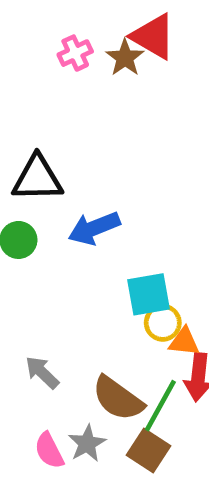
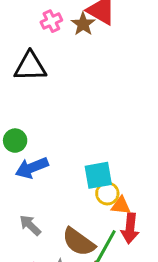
black triangle: (37, 178) -> (30, 66), moved
blue arrow: (94, 228) -> (32, 168), moved

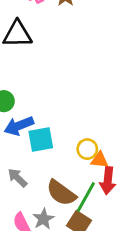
cyan square: (98, 175) -> (41, 139), moved

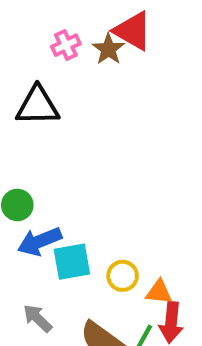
yellow circle: (87, 149) -> (123, 276), moved

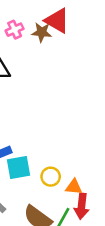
brown star: (108, 49) -> (42, 32), turned -30

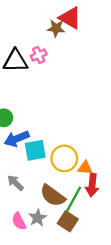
pink cross: (15, 30) -> (39, 55), moved
yellow circle: (51, 177) -> (64, 158), size x1.5

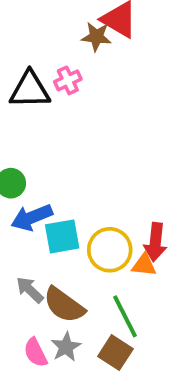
red arrow: (92, 185) -> (155, 242), moved
brown semicircle: (53, 196) -> (64, 305), moved
green line: (74, 199) -> (125, 316), turned -56

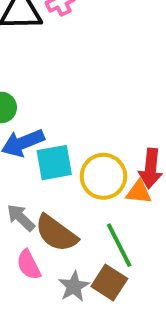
gray star: (66, 347) -> (74, 286), moved
pink semicircle: (35, 353) -> (29, 265), moved

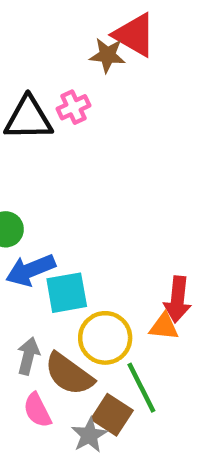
yellow circle: (103, 176) -> (105, 338), moved
gray arrow: (21, 218) -> (28, 356), turned 60
brown square: (109, 282) -> (112, 415), moved

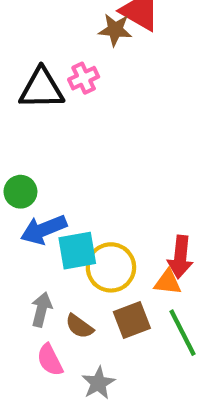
yellow circle: (105, 338) -> (111, 267), moved
brown semicircle: (69, 374) -> (79, 326), size x0.6
green line: (141, 388) -> (182, 333), moved
brown square: (112, 415) -> (132, 320), moved, turned 36

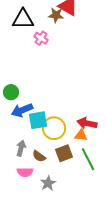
pink cross: (84, 78) -> (41, 38), turned -32
black triangle: (42, 89) -> (23, 19), moved
red arrow: (180, 257) -> (87, 123), turned 96
pink semicircle: (50, 360) -> (25, 172), turned -63

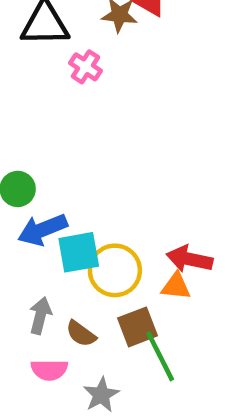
green line: (88, 159) -> (160, 356), moved

